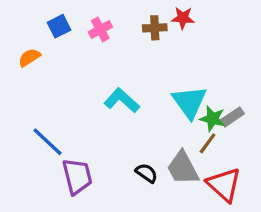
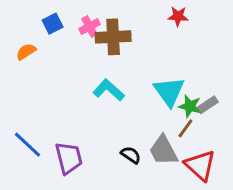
red star: (183, 18) -> (178, 16), moved
brown cross: (155, 28) -> (113, 37), moved, size x1.6
blue line: (47, 142) -> (28, 145), moved

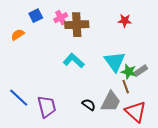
red star: (178, 16) -> (125, 21), moved
brown line: (185, 128) -> (126, 87), turned -56
gray trapezoid: (163, 151) -> (111, 102), turned -125

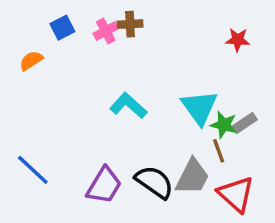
red star: (125, 21) -> (238, 40), moved
brown cross: (77, 25) -> (130, 24), moved, size x0.6
black semicircle: (89, 105) -> (154, 182), size x1.6
purple trapezoid: (47, 107) -> (104, 185), moved, turned 45

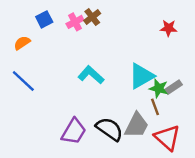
brown cross: (130, 24) -> (92, 17), turned -35
cyan triangle: (199, 107) -> (141, 76), turned 36
blue line: (33, 170) -> (23, 81), moved

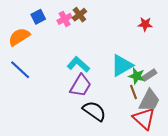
orange semicircle: (22, 43) -> (19, 37), size x1.5
gray trapezoid: (137, 125) -> (149, 100), moved
purple trapezoid: (74, 131) -> (81, 86), moved

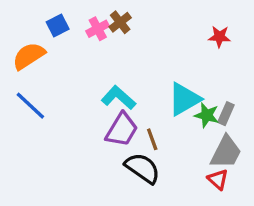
gray rectangle: (149, 75) -> (226, 114), turned -32
brown line: (133, 92) -> (152, 139), moved
red triangle: (144, 118) -> (218, 179), size x0.6

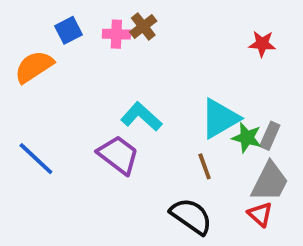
pink cross: (98, 29) -> (116, 34), turned 30
blue line: (30, 106) -> (36, 159), moved
purple trapezoid: (122, 130) -> (118, 155), moved, turned -84
brown line: (152, 139) -> (205, 166), moved
black semicircle: (143, 168) -> (191, 216), moved

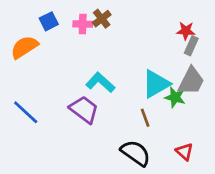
gray rectangle: (270, 136) -> (191, 46), moved
gray trapezoid: (270, 182) -> (191, 81), moved

